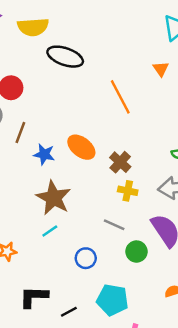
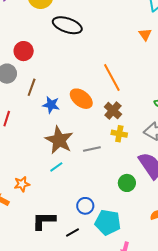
orange line: (120, 97) -> (112, 77), moved
gray line: (114, 225) -> (92, 149), moved, turned -36
blue circle: (86, 258) -> (85, 206), moved

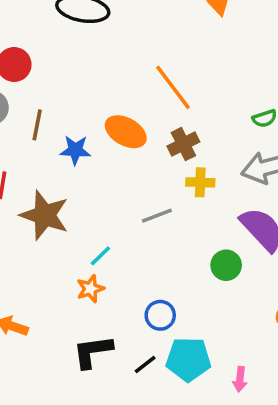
brown cross: (113, 111) -> (183, 144), turned 30
brown star: (59, 140) -> (45, 215), moved
orange star: (22, 184) -> (90, 289), moved
cyan pentagon: (108, 222) -> (188, 359), moved

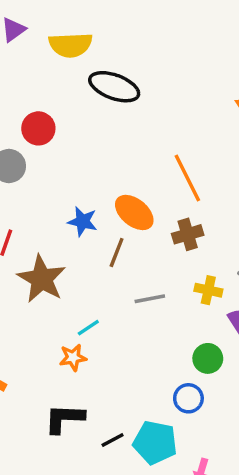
brown line: (37, 125) -> (117, 252), moved
yellow cross: (200, 182) -> (208, 290), moved
blue circle: (160, 315) -> (188, 398), moved

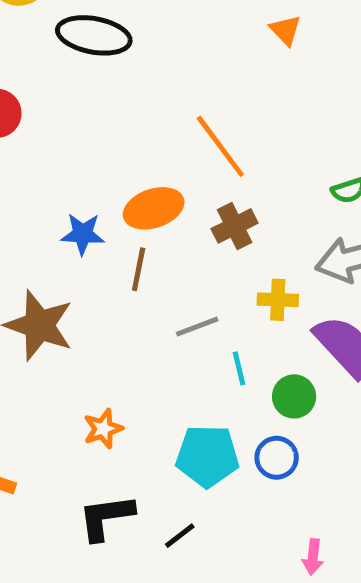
orange ellipse: (134, 212) -> (154, 208), turned -48
cyan line: (88, 328) -> (239, 368), moved, turned -60
cyan pentagon: (155, 442) -> (207, 456), moved

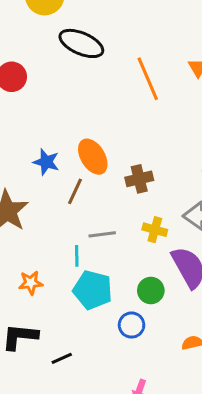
orange line: (220, 146) -> (148, 79), moved
orange ellipse: (154, 208) -> (93, 157), turned 64
cyan line: (239, 368) -> (77, 256), moved
cyan pentagon: (207, 456) -> (93, 290), moved

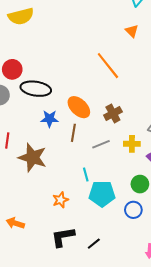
black ellipse: (81, 43) -> (36, 89), moved
orange line: (148, 79) -> (108, 66), moved
gray line: (102, 234) -> (101, 144), moved

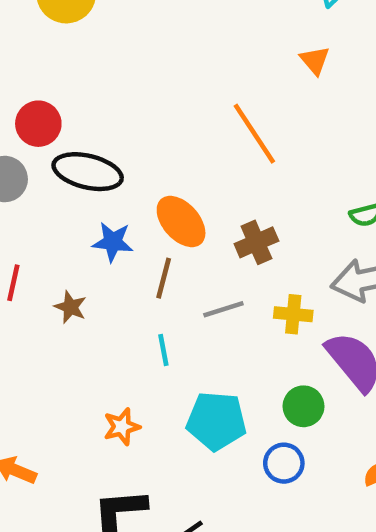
brown star: (32, 157) -> (70, 307), moved, size x0.5
cyan line: (86, 174) -> (163, 350), moved

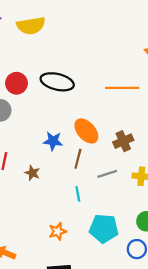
orange line: (254, 134) -> (122, 88), turned -56
black ellipse: (88, 172) -> (57, 82), moved

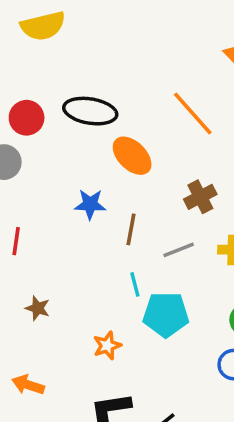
orange line: (122, 88) -> (193, 114), turned 52
orange ellipse: (86, 131) -> (132, 156), moved
brown star: (32, 173) -> (38, 308), moved
cyan pentagon: (104, 228) -> (166, 314), moved

